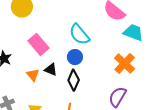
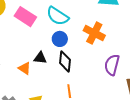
pink rectangle: (38, 44) -> (25, 17), moved
orange cross: (125, 64) -> (94, 33), moved

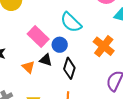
pink rectangle: (25, 17) -> (38, 37), moved
blue circle: (60, 39) -> (60, 45), moved

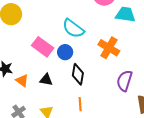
black triangle: (46, 60) -> (46, 80), moved
orange triangle: (28, 67) -> (22, 81), moved

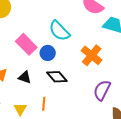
black diamond: (78, 74) -> (57, 77), turned -60
orange line: (80, 104) -> (44, 104), moved

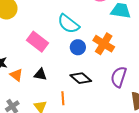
blue circle: (48, 53) -> (78, 47), moved
black diamond: (57, 77) -> (81, 78), moved

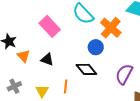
orange cross: (104, 44) -> (111, 28), moved
blue circle: (78, 47) -> (96, 47), moved

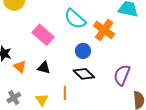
blue circle: (96, 47) -> (83, 51), moved

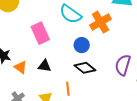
orange cross: (104, 30) -> (100, 22), turned 30
pink rectangle: (43, 35) -> (40, 33), turned 30

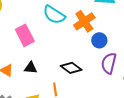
blue circle: (82, 45) -> (99, 40), moved

